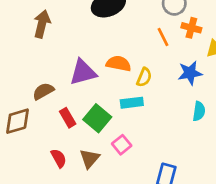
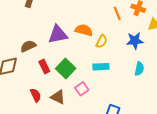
cyan rectangle: (132, 103) -> (101, 67), moved
brown triangle: (90, 159) -> (58, 97), turned -49

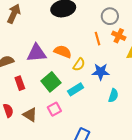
blue star: (135, 41) -> (101, 72), moved
cyan rectangle: (101, 67) -> (76, 89), turned -35
green square: (66, 68) -> (51, 82), moved

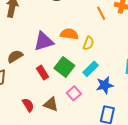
blue star: (101, 72) -> (105, 85), moved
red rectangle: (20, 83) -> (43, 73), moved

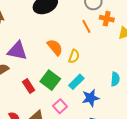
orange semicircle: (69, 34) -> (55, 47), turned 42
purple triangle: (44, 41) -> (17, 51), moved, turned 30

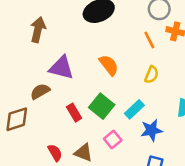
yellow semicircle: (74, 56) -> (152, 75), moved

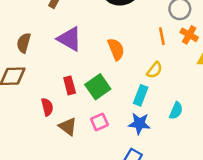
brown semicircle: (40, 91) -> (24, 43), moved, turned -60
cyan rectangle: (134, 109) -> (141, 95), moved, turned -42
red semicircle: (55, 153) -> (47, 107), moved

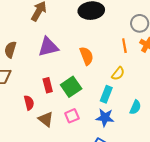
purple triangle: (70, 39) -> (48, 47), turned -45

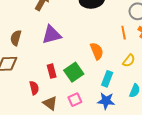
orange semicircle: (86, 56) -> (97, 51), moved
yellow semicircle: (118, 74) -> (129, 61), moved

